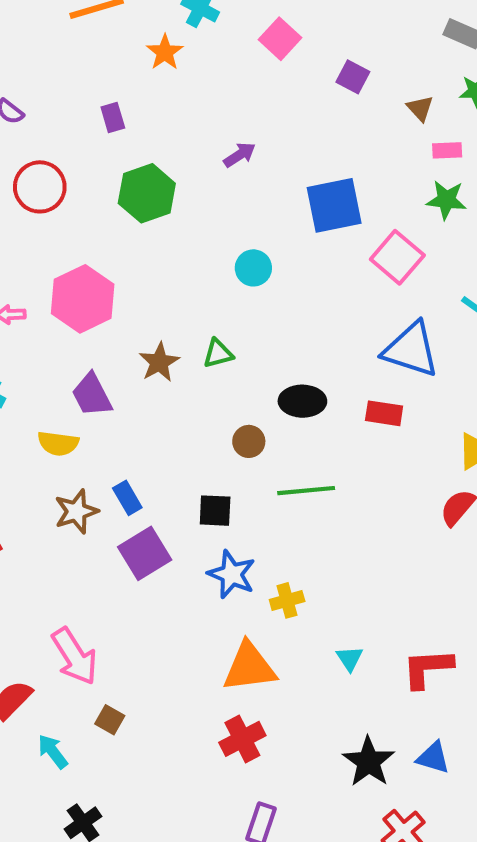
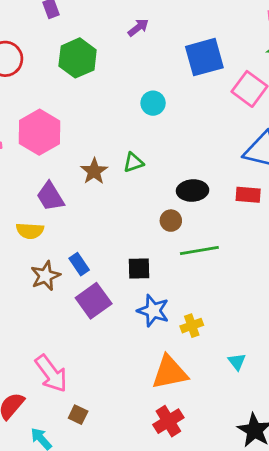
brown circle: (249, 441) -> (171, 221), moved

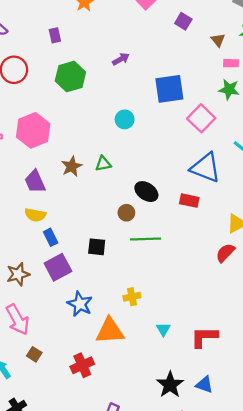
black ellipse: (193, 191) -> (146, 192), turned 30
yellow semicircle: (30, 231) -> (35, 215), moved
brown star: (45, 276) -> (18, 274), moved
blue star: (153, 311) -> (80, 304), moved
red cross: (168, 421) -> (82, 365), moved

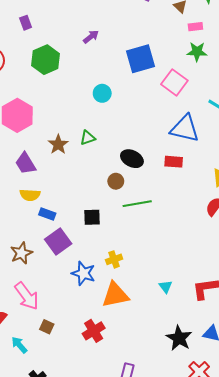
blue rectangle: (51, 237) -> (47, 214), turned -35
yellow cross: (132, 297) -> (114, 259), moved

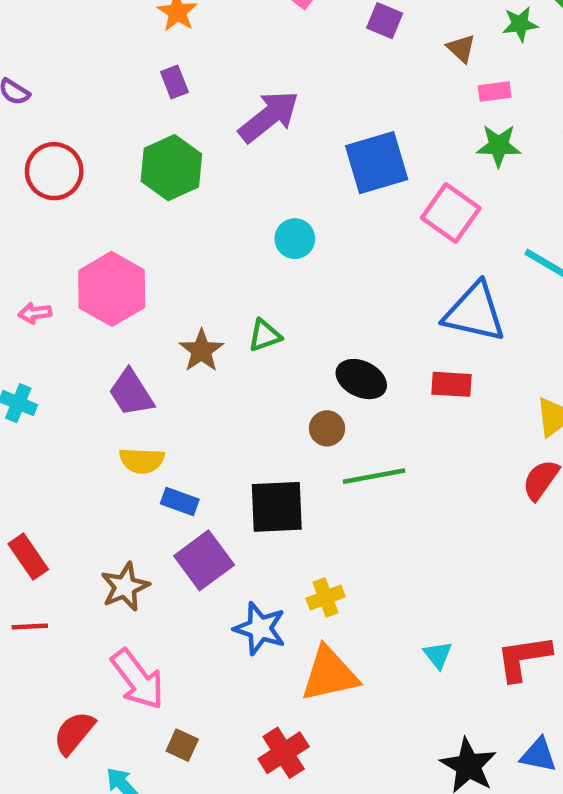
purple rectangle: (26, 23) -> (174, 82), moved
purple arrow: (91, 37) -> (269, 117), size x1.8
black square: (92, 217) -> (277, 507), size x1.5

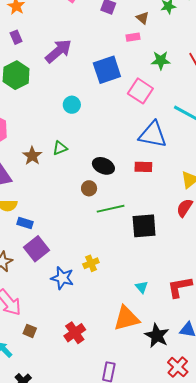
pink rectangle: (495, 92) -> (133, 37), moved
black square: (277, 507) -> (144, 226), moved
orange triangle: (329, 674) -> (126, 318), moved

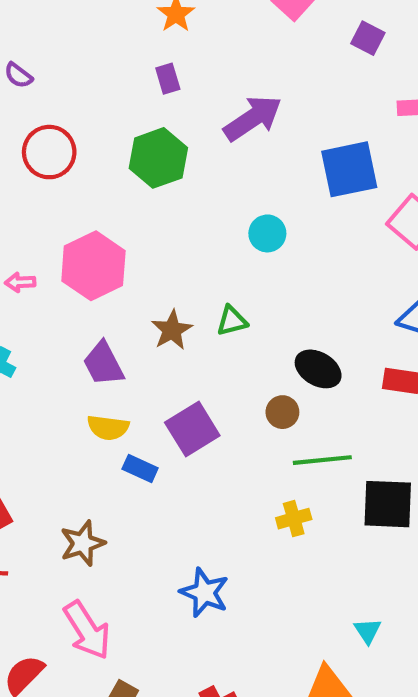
purple square: (37, 249) -> (192, 429), moved
yellow cross: (91, 263) -> (294, 519), moved

